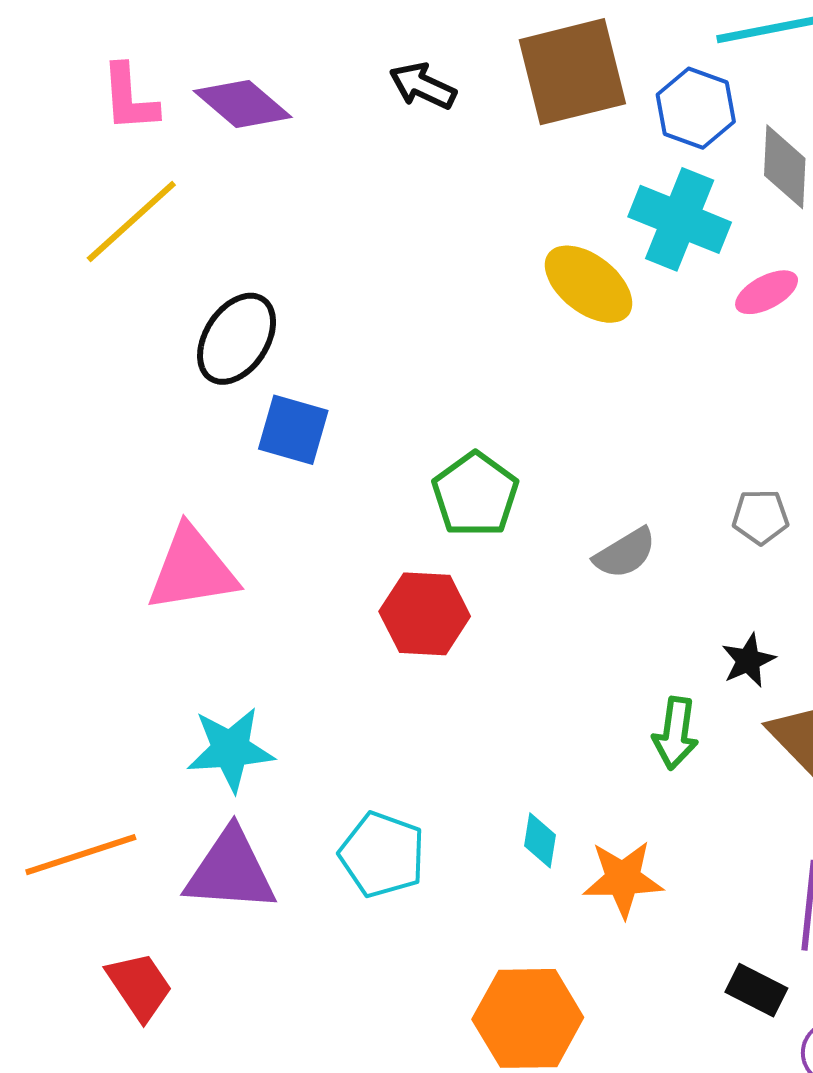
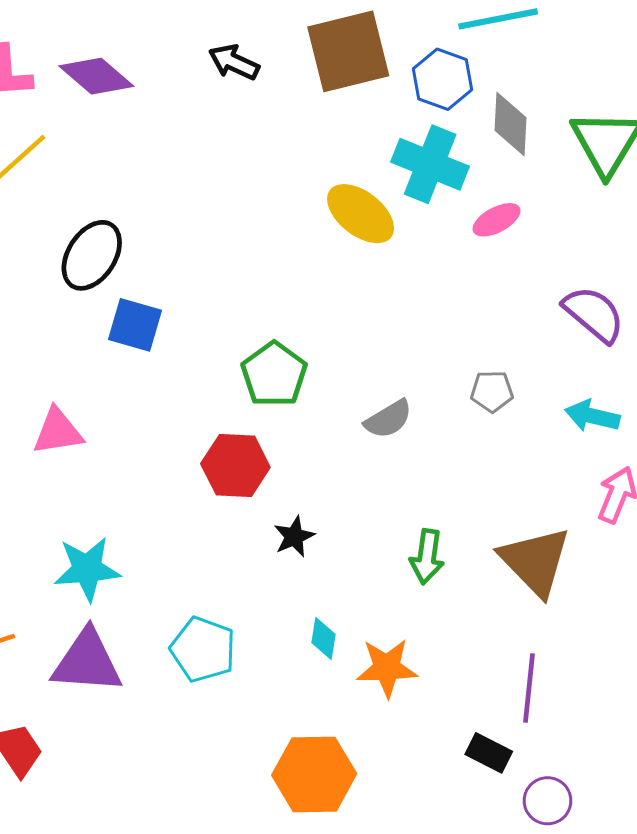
pink triangle: (192, 569) -> (58, 431), size x0.7
black star: (748, 660) -> (294, 537), moved

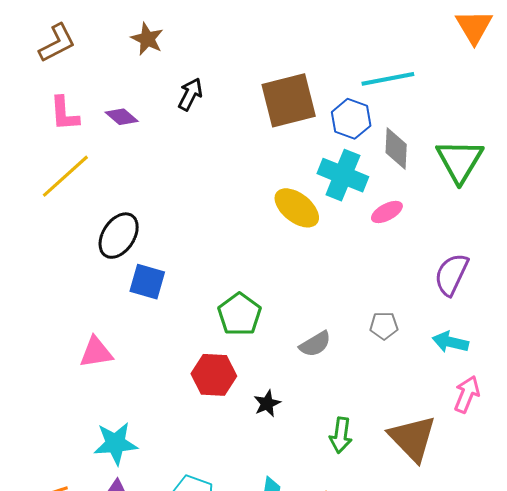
black arrow: (234, 62) -> (190, 94), moved, turned 92
purple diamond: (96, 76) -> (122, 117), size x0.7
purple semicircle: (594, 314) -> (451, 274), turned -105
black star: (294, 537) -> (267, 403), moved

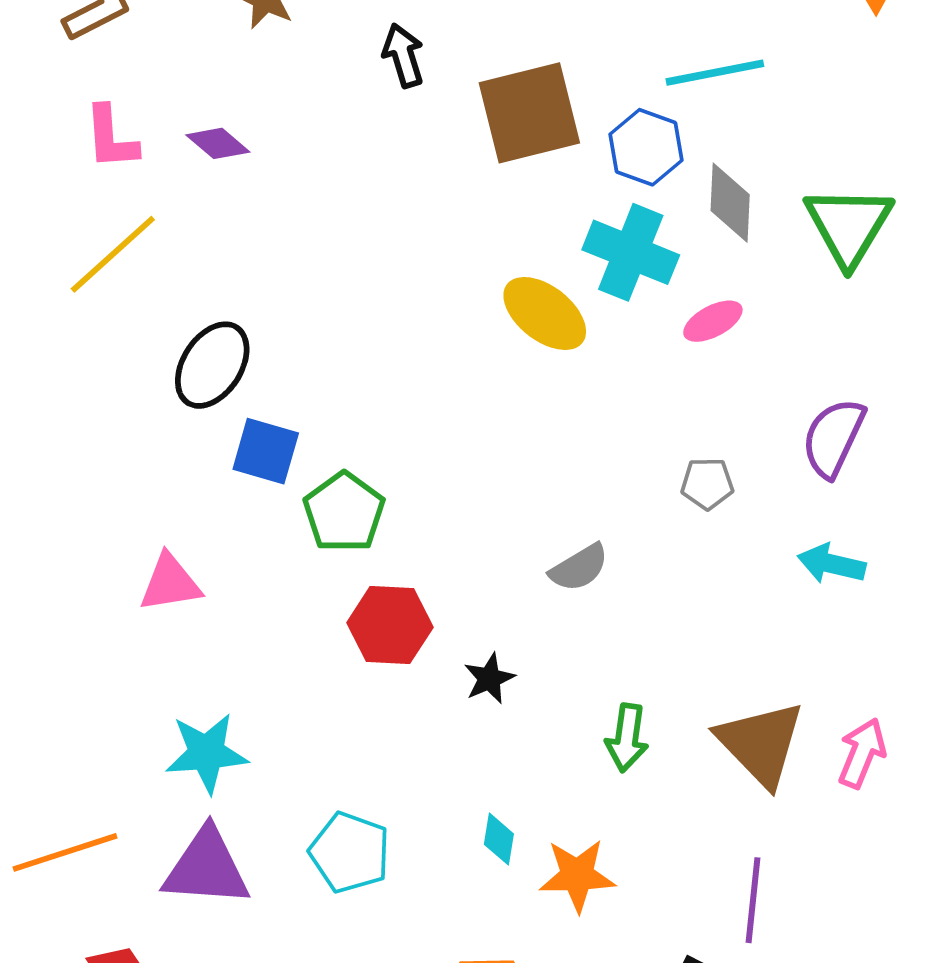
black arrow: (190, 94) -> (403, 55), moved, turned -44
green pentagon: (239, 314) -> (344, 512), moved
gray pentagon: (384, 326) -> (707, 484), moved
pink arrow: (467, 394) -> (862, 753), moved

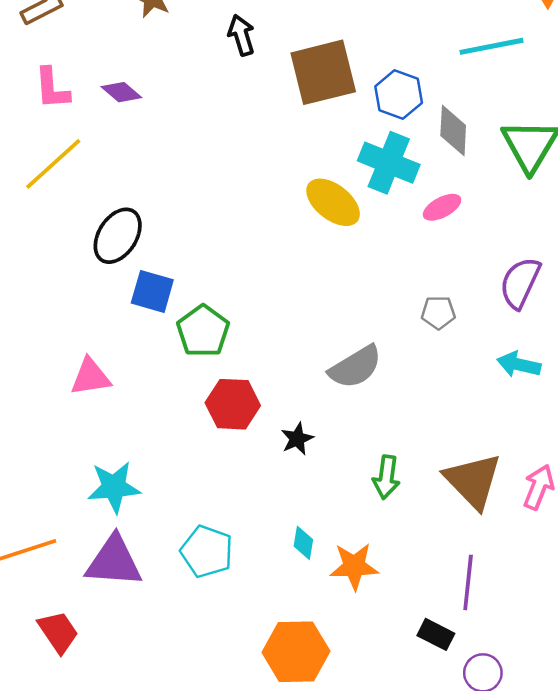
cyan line: (715, 73) -> (492, 46), moved
gray semicircle: (579, 568) -> (355, 367), size x1.4

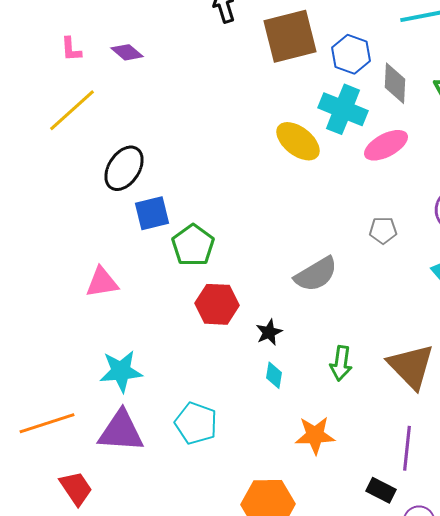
pink L-shape: (52, 88) -> (71, 49), size x0.7
pink ellipse: (442, 207) -> (386, 145), size x1.4
blue square: (152, 291) -> (152, 213), turned -30
cyan diamond: (303, 543) -> (274, 375), moved

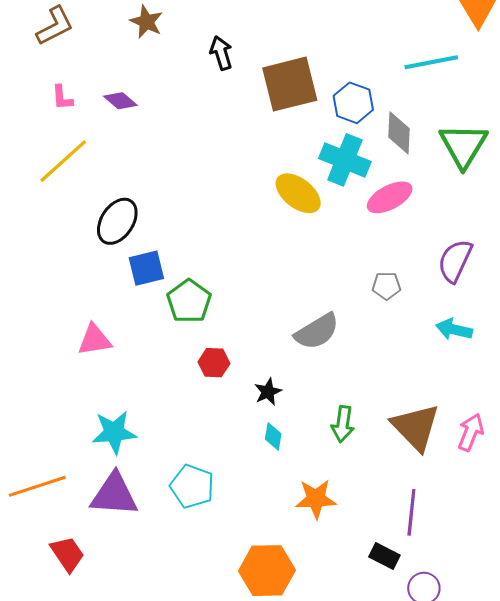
red hexagon: (217, 304) -> (214, 363), size x0.7

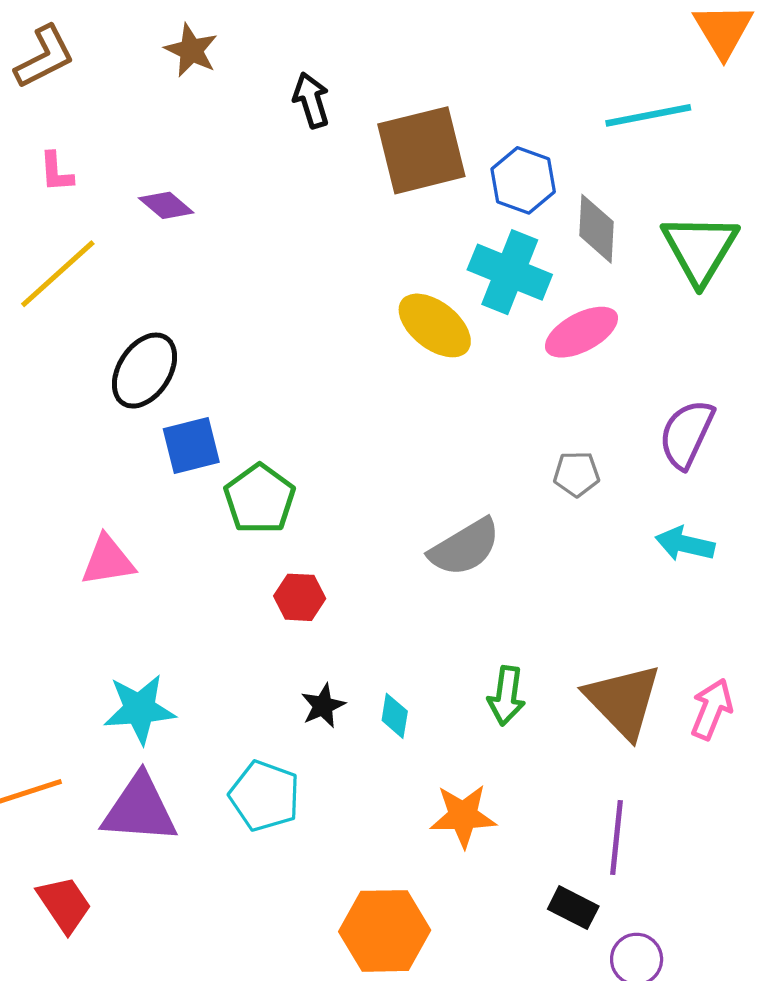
purple diamond: (120, 101) -> (166, 205), moved
black star: (268, 392) -> (323, 706), moved

